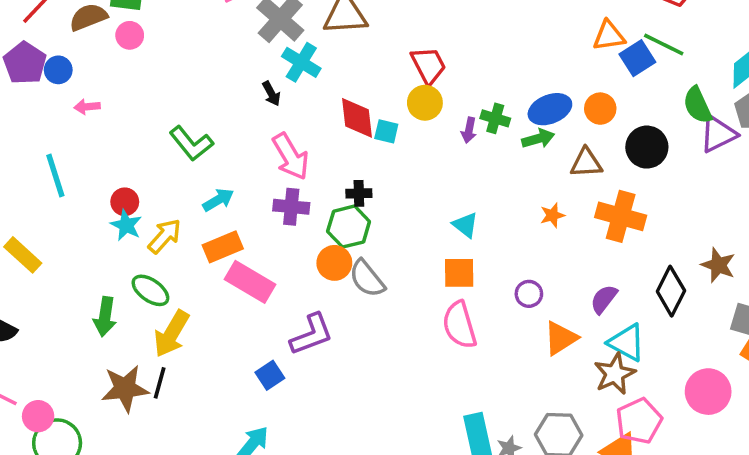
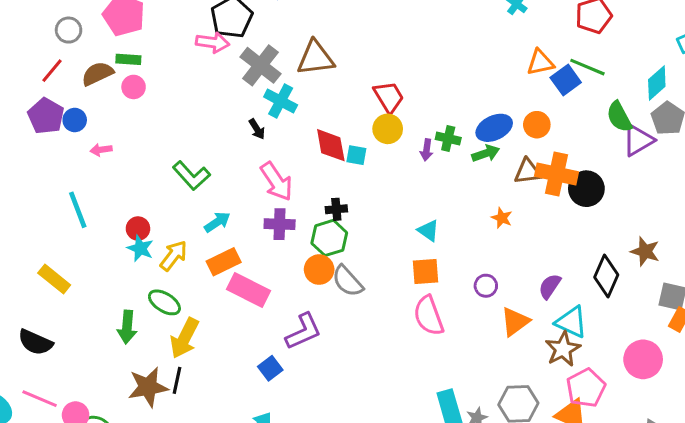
black circle: (647, 147) -> (586, 189), moved
orange star: (552, 215) -> (502, 218), turned -30
orange cross: (621, 216) -> (556, 174), moved

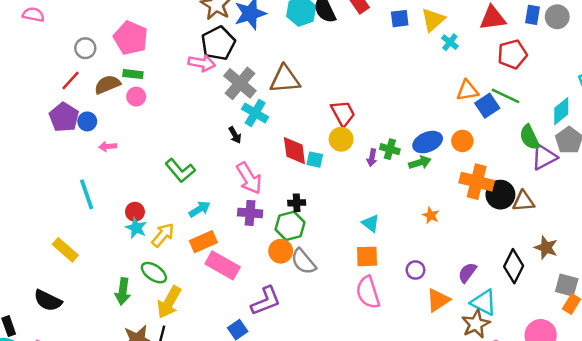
brown triangle: (528, 172) -> (523, 201), moved

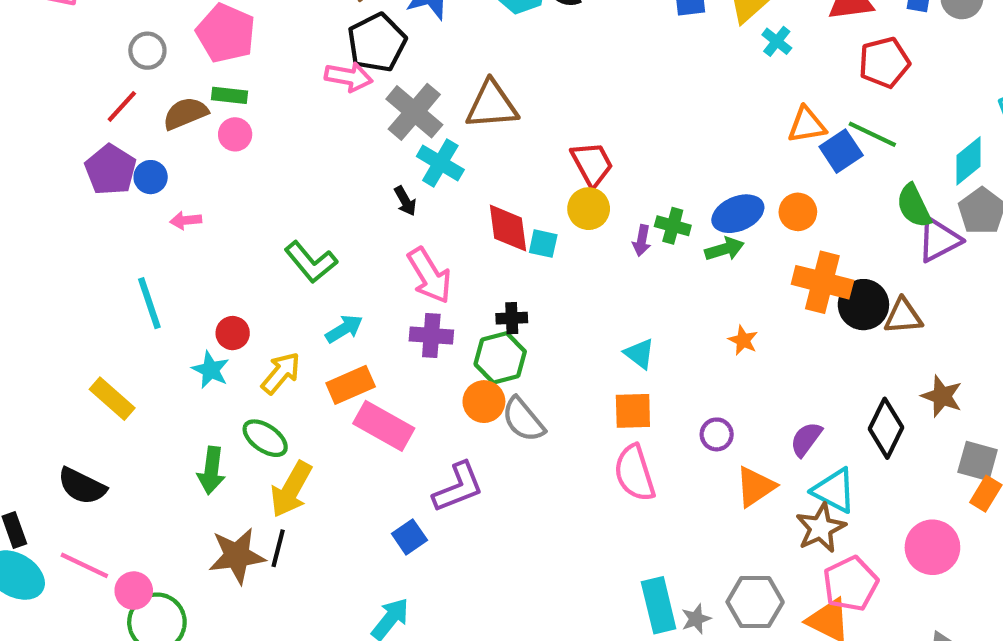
cyan star: (136, 228) -> (211, 370), moved

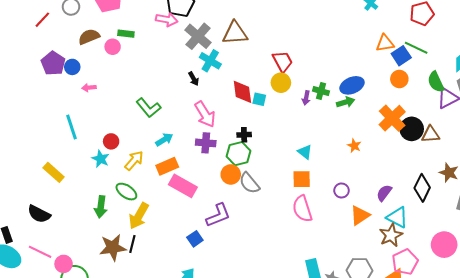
green rectangle: (230, 95) -> (126, 34), moved
red line: (122, 106) -> (42, 20), moved
orange circle: (798, 212) -> (399, 79), moved
orange cross: (822, 282) -> (392, 118), turned 32

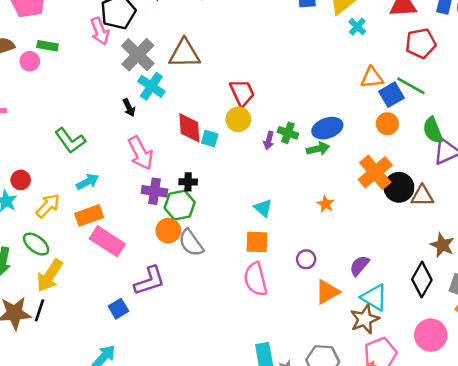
pink arrow: (167, 20) -> (100, 31), turned 55
purple cross: (206, 143) -> (155, 191), moved
black diamond: (422, 188) -> (422, 280), moved

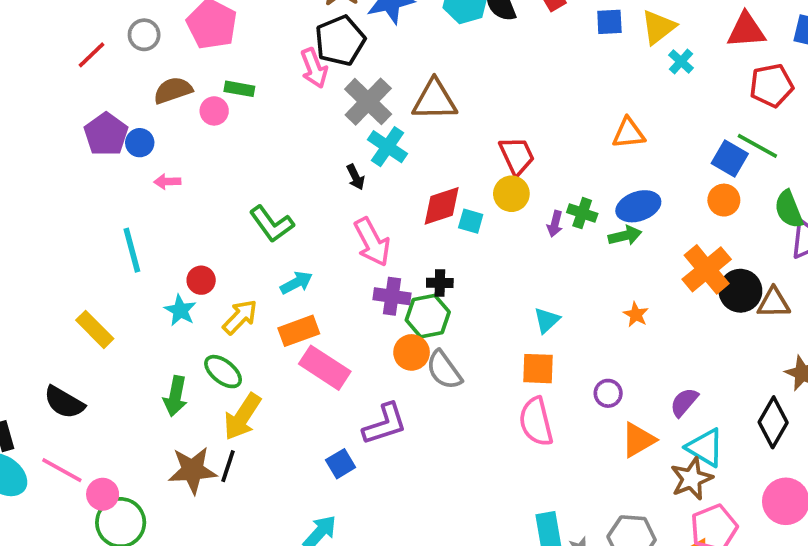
orange triangle: (372, 78) -> (629, 133), moved
blue square: (391, 95) -> (730, 159), turned -30
red diamond: (189, 128) -> (442, 206), turned 76
cyan triangle: (263, 208) -> (547, 320), turned 36

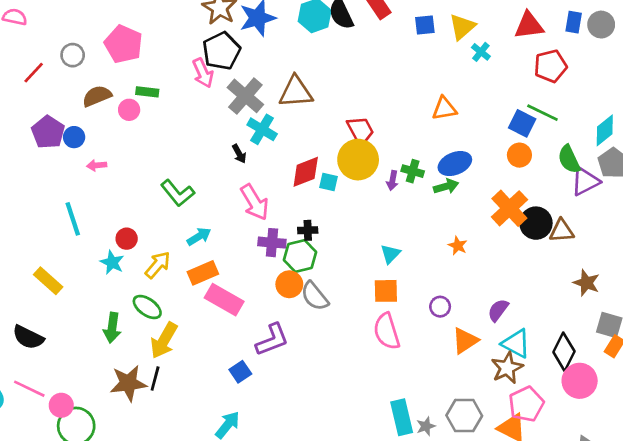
yellow circle: (511, 194) -> (358, 160), size x1.5
black diamond: (773, 422) -> (564, 352), moved

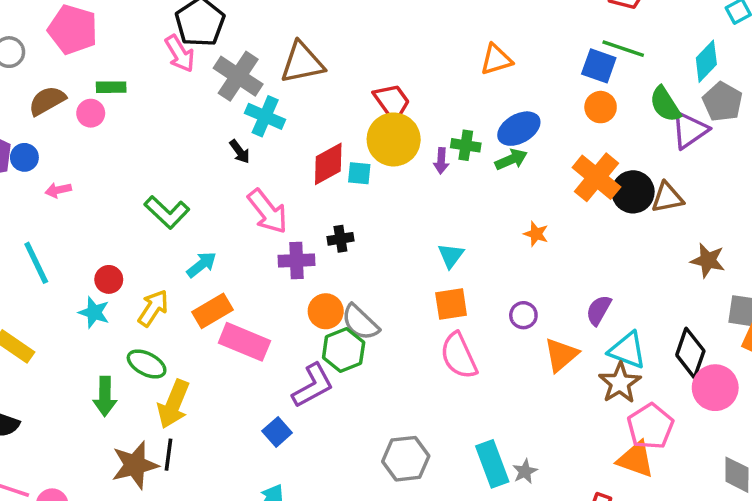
green hexagon: (300, 256) -> (344, 350), moved
gray hexagon: (464, 416) -> (406, 459), moved

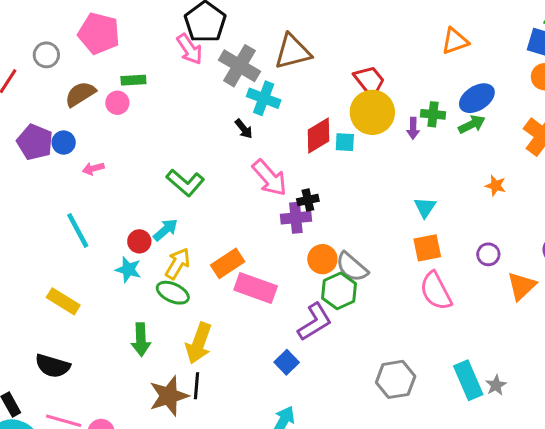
black cross: (340, 239) -> (308, 200), moved
cyan arrow: (202, 265) -> (165, 230), moved
green ellipse: (147, 364) -> (173, 293), moved

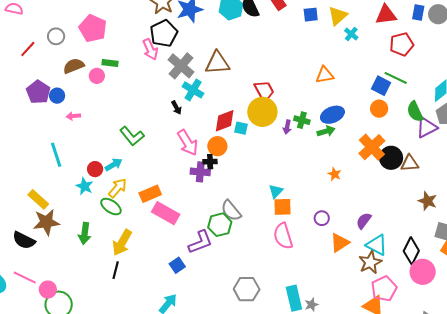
cyan triangle: (425, 207) -> (276, 191), moved
orange circle: (322, 259) -> (217, 146), moved
brown star: (169, 396) -> (46, 222), moved

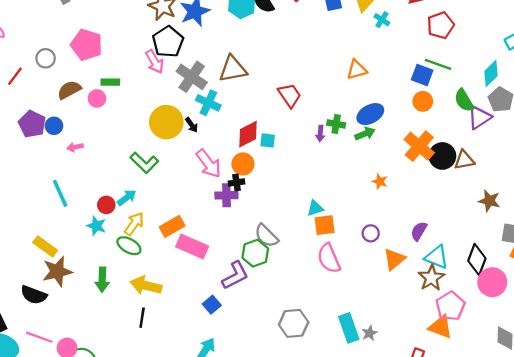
yellow circle: (262, 112) -> (166, 122), moved
cyan triangle: (276, 191) -> (315, 208), turned 35
yellow arrow: (122, 243) -> (146, 285), turned 80

